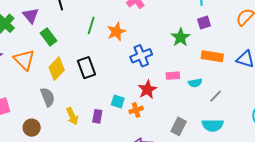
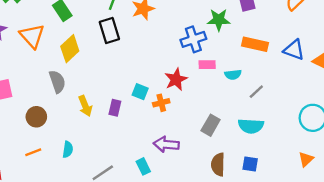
green star: (181, 37) -> (219, 20), turned 30
blue cross: (141, 56) -> (193, 39), moved
black rectangle: (87, 68) -> (109, 31), moved

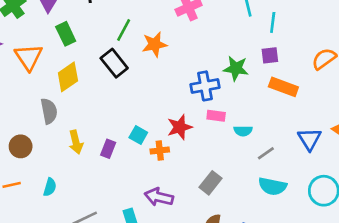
black rectangle: (109, 31) -> (114, 63), turned -30
orange rectangle: (255, 44) -> (283, 87), moved
blue triangle: (294, 50) -> (310, 139), moved, turned 30
cyan semicircle: (251, 126) -> (273, 186), moved

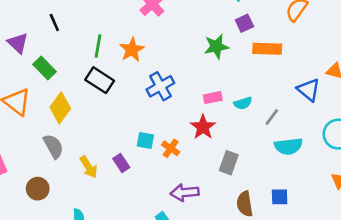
blue cross: (205, 86) -> (160, 86), moved
red star: (180, 127) -> (203, 127), moved
purple rectangle: (108, 149) -> (121, 163), turned -36
orange cross: (160, 151) -> (171, 148), turned -30

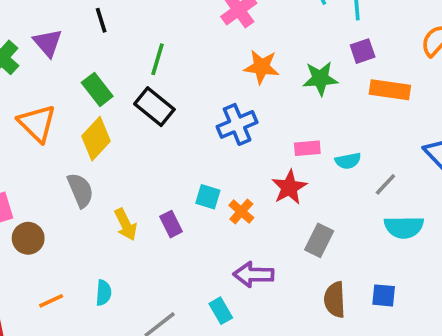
orange star: (132, 50) -> (262, 67), moved, turned 30
green rectangle: (44, 68) -> (97, 89), moved
brown circle: (38, 189) -> (28, 238), moved

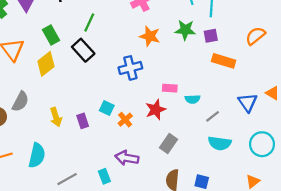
green star: (320, 79) -> (185, 30), moved
gray semicircle: (80, 190) -> (20, 102), moved, turned 42
cyan semicircle: (104, 293) -> (37, 155), size x1.6

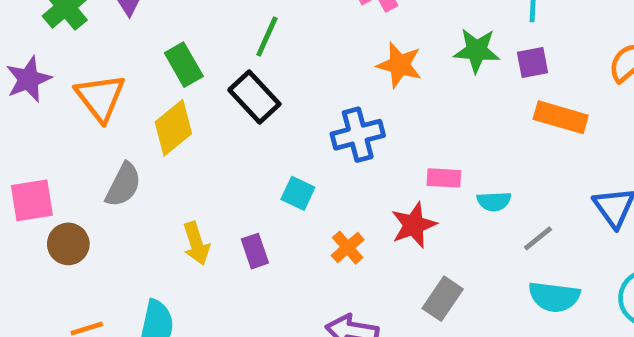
gray semicircle: (20, 102) -> (123, 185), moved
cyan square: (107, 108) -> (298, 193), moved

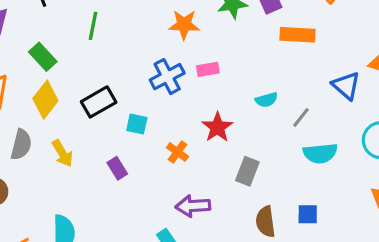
black rectangle: (254, 97) -> (99, 102), moved, turned -64
pink rectangle: (444, 178) -> (208, 69), moved
yellow arrow: (196, 244) -> (62, 153), moved

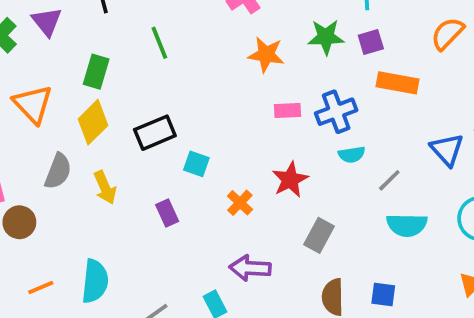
green line: (93, 26) -> (159, 43), turned -40
green rectangle: (43, 57) -> (96, 72), turned 52
blue cross: (167, 77) -> (336, 112), moved

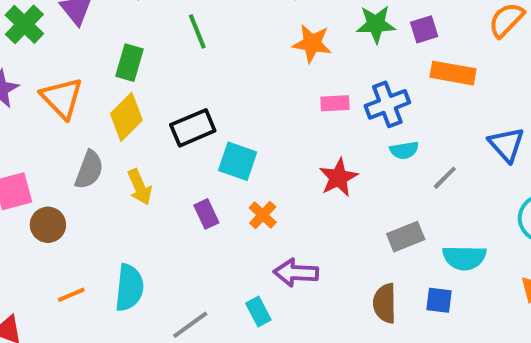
cyan square: (196, 164) -> (238, 161), size x1.4
orange cross: (240, 203) -> (263, 215), moved
cyan semicircle: (407, 225) -> (464, 258), moved
gray rectangle: (319, 235) -> (406, 237), moved, turned 40

